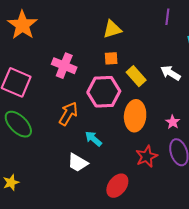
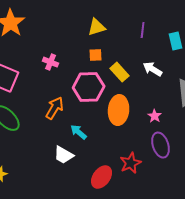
purple line: (167, 17) -> (143, 30), moved
pink cross: (64, 66) -> (51, 62), size x0.7
red star: (147, 156) -> (131, 163), moved

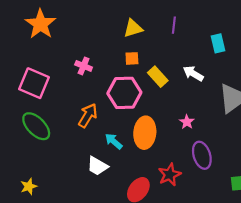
purple line: (143, 30) -> (174, 25), moved
orange ellipse: (119, 110) -> (145, 133), moved
pink star: (155, 116) -> (187, 122), moved

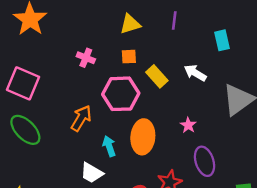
pink cross: (84, 66) -> (86, 58), moved
cyan arrow: (114, 141) -> (109, 146), turned 30

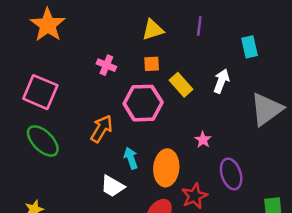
white arrow: (195, 73) -> (221, 81), turned 80
pink star: (188, 125) -> (203, 140), moved
orange ellipse: (143, 137) -> (166, 168), moved

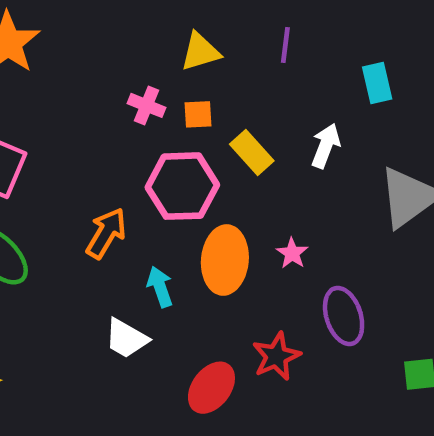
pink cross: (106, 65) -> (147, 105), moved
orange ellipse: (166, 168) -> (225, 260), moved

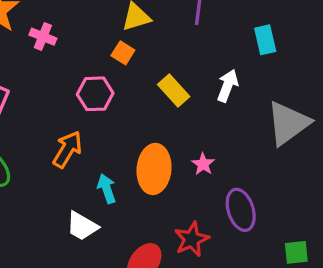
pink cross: (147, 105) -> (43, 37), moved
orange square: (198, 114) -> (123, 53), moved, turned 35
pink hexagon: (182, 186) -> (95, 94), moved, size x0.7

